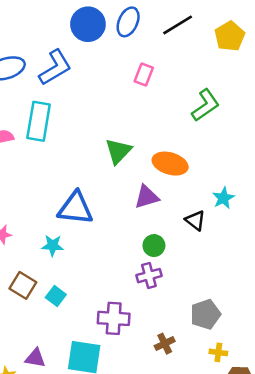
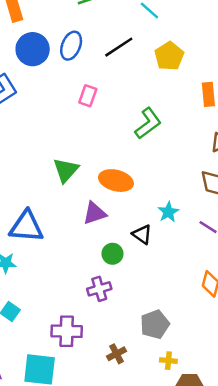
green circle: (154, 246) -> (112, 254), moved

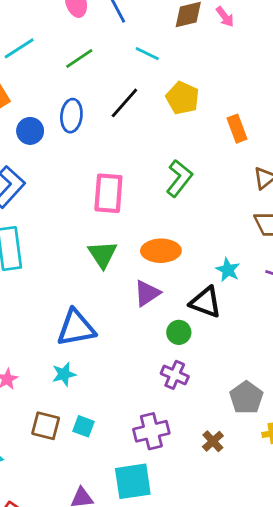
blue circle: (33, 49) -> (30, 131), size x0.7
pink rectangle: (88, 96) -> (108, 193), moved, size x1.6
black triangle: (142, 234) -> (206, 302), size x1.4
purple cross: (99, 289) -> (175, 375), turned -35

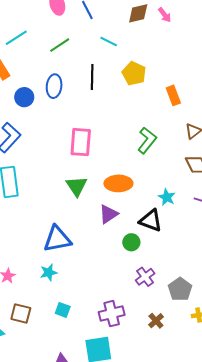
black line: (124, 103) -> (92, 77), turned -40
green L-shape: (179, 178) -> (147, 140), moved
purple cross: (175, 375) -> (145, 277), moved, turned 30
brown square: (46, 426) -> (21, 314), moved

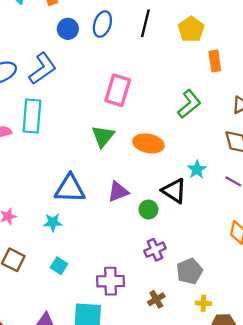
orange rectangle: (173, 95) -> (215, 61), moved
purple triangle: (108, 214) -> (118, 192), moved

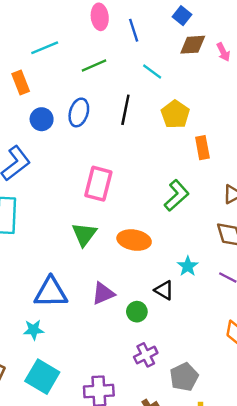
black triangle: (174, 191) -> (164, 290), size x0.7
cyan square: (59, 266) -> (42, 377), size x1.8

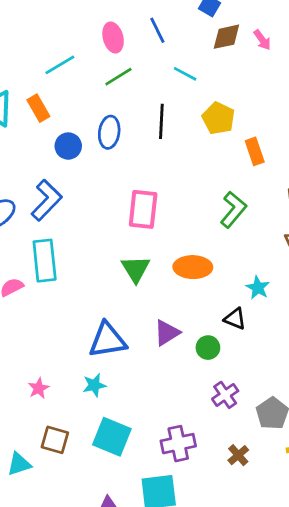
pink ellipse: (100, 17) -> (113, 38), moved

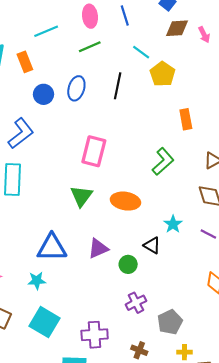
yellow pentagon: (218, 118) -> (162, 74), moved
brown cross: (238, 455) -> (139, 350), turned -35

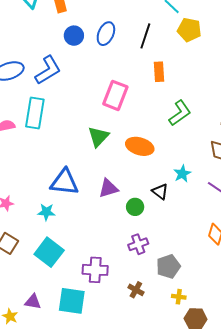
yellow pentagon: (162, 74) -> (189, 30), turned -30
orange rectangle: (186, 119) -> (159, 72), moved

